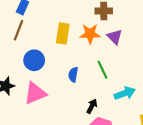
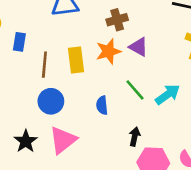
brown line: (19, 30) -> (44, 65), moved
cyan arrow: (125, 93) -> (168, 95), moved

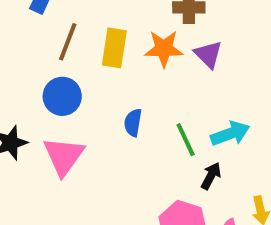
green line: (135, 90) -> (186, 140), moved
black arrow: (135, 137) -> (211, 176), moved
pink triangle: (63, 140) -> (64, 156), turned -32

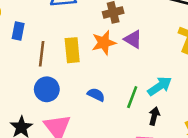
blue semicircle: (133, 123) -> (96, 95), turned 120
green line: (186, 140) -> (132, 97), turned 60

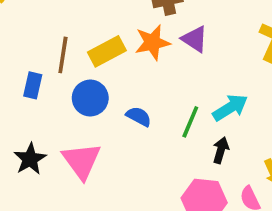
blue rectangle: (18, 31) -> (33, 85), moved
yellow rectangle: (72, 50) -> (107, 51), turned 65
blue circle: (47, 89) -> (90, 98), moved

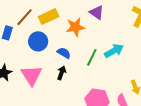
orange star: (152, 42) -> (75, 27), moved
brown line: (63, 55) -> (25, 17), turned 30
black arrow: (221, 150) -> (62, 73), moved

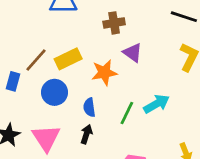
blue semicircle: (64, 53) -> (89, 107), turned -128

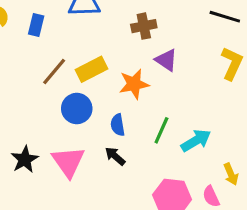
blue rectangle: (13, 81) -> (36, 25), moved
cyan arrow: (156, 104) -> (196, 141), moved
black arrow: (86, 134) -> (115, 156), turned -66

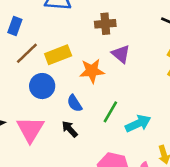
blue rectangle: (36, 25) -> (15, 26), moved
blue semicircle: (118, 125) -> (75, 103), turned -30

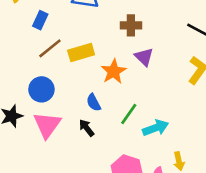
orange star: (92, 71) -> (114, 71), turned -30
blue circle: (42, 86) -> (41, 89), moved

